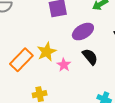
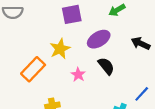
yellow star: (47, 52) -> (60, 49), moved

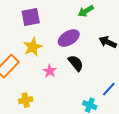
purple square: (72, 14) -> (31, 17), moved

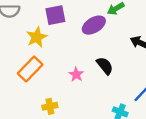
purple ellipse: (69, 38) -> (94, 25), moved
yellow star: (33, 47) -> (37, 37), moved

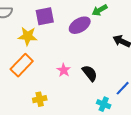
yellow star: (37, 37) -> (28, 36), turned 30
black semicircle: (105, 66) -> (90, 73), moved

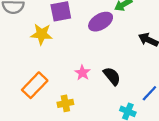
orange rectangle: (22, 65) -> (35, 85), moved
yellow cross: (40, 99) -> (65, 103), moved

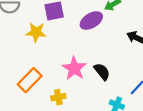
pink star: (82, 73) -> (74, 68), size x1.6

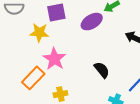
pink star: (74, 68) -> (54, 59), moved

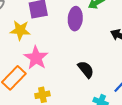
purple ellipse: (92, 22) -> (75, 19), turned -55

